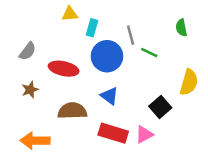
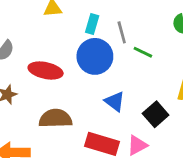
cyan rectangle: (92, 28) -> (92, 24), moved
blue triangle: (109, 96) -> (115, 102), moved

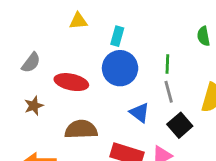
gray line: (122, 32) -> (169, 92), moved
green line: (143, 52) -> (167, 64), turned 66

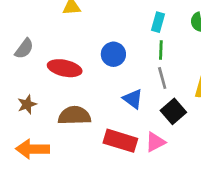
cyan rectangle: (117, 36) -> (158, 22), moved
blue circle: (120, 68) -> (113, 54), size x0.7
brown star: (34, 106) -> (27, 104), moved

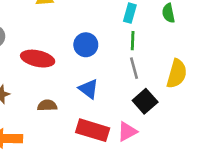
blue triangle: (133, 99) -> (89, 89), moved
brown semicircle: (74, 116) -> (47, 105), size x0.6

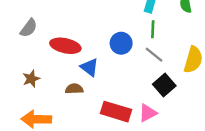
blue circle: (86, 45) -> (121, 43), moved
gray line: (134, 68) -> (154, 55), turned -36
blue triangle: (89, 89) -> (89, 67), moved

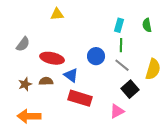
brown semicircle: (74, 89) -> (46, 81), moved
red rectangle: (116, 112) -> (80, 98), moved

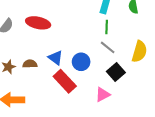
blue circle: (96, 56) -> (81, 62), moved
red ellipse: (52, 58) -> (38, 23), moved
red rectangle: (80, 98) -> (65, 81), turned 30

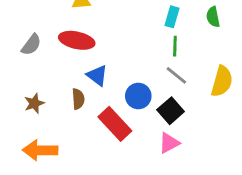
blue triangle: (55, 58) -> (97, 75), moved
brown semicircle: (30, 64) -> (78, 99), moved, turned 88
black square: (116, 72) -> (171, 111), moved

